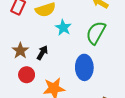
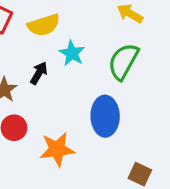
black arrow: (42, 53) -> (39, 73), moved

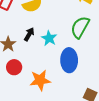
cyan star: (72, 53) -> (49, 38), moved

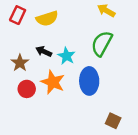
black arrow: (29, 34) -> (44, 51), turned -96
orange star: (40, 80) -> (53, 82), moved, turned 30

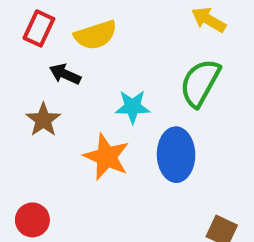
black arrow: (44, 51) -> (65, 74), moved
cyan star: (66, 56) -> (133, 107), turned -30
red circle: (27, 89) -> (32, 220), moved

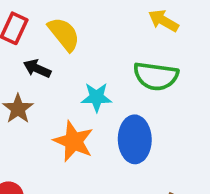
yellow semicircle: (96, 35) -> (64, 34), turned -111
green semicircle: (200, 83) -> (156, 76), turned -111

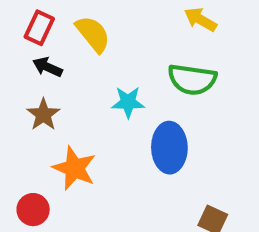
black arrow: (37, 69) -> (48, 67), moved
orange star: (73, 141) -> (74, 168), moved

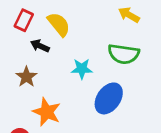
black arrow: (48, 67) -> (40, 46), moved
blue ellipse: (169, 148) -> (109, 98), turned 36

